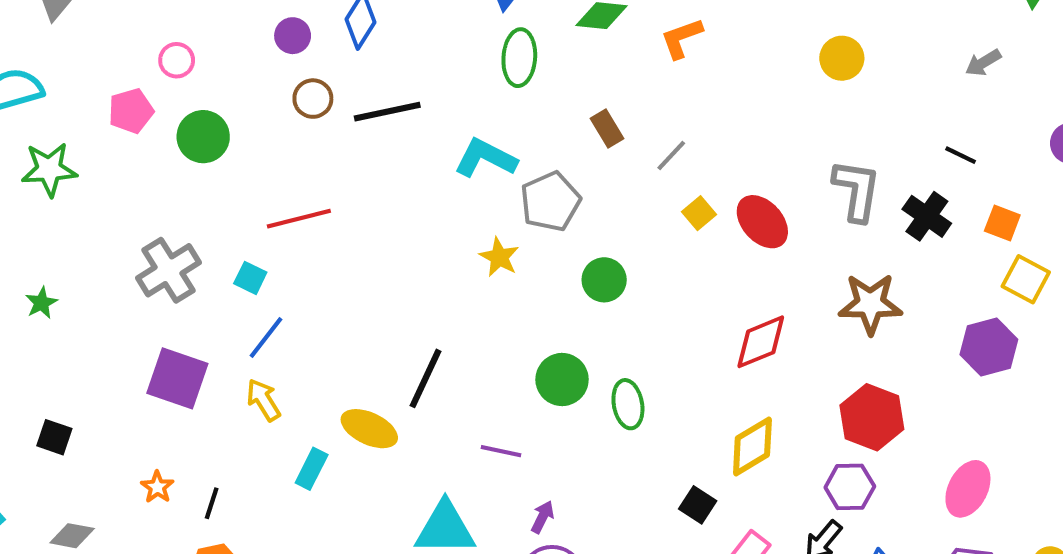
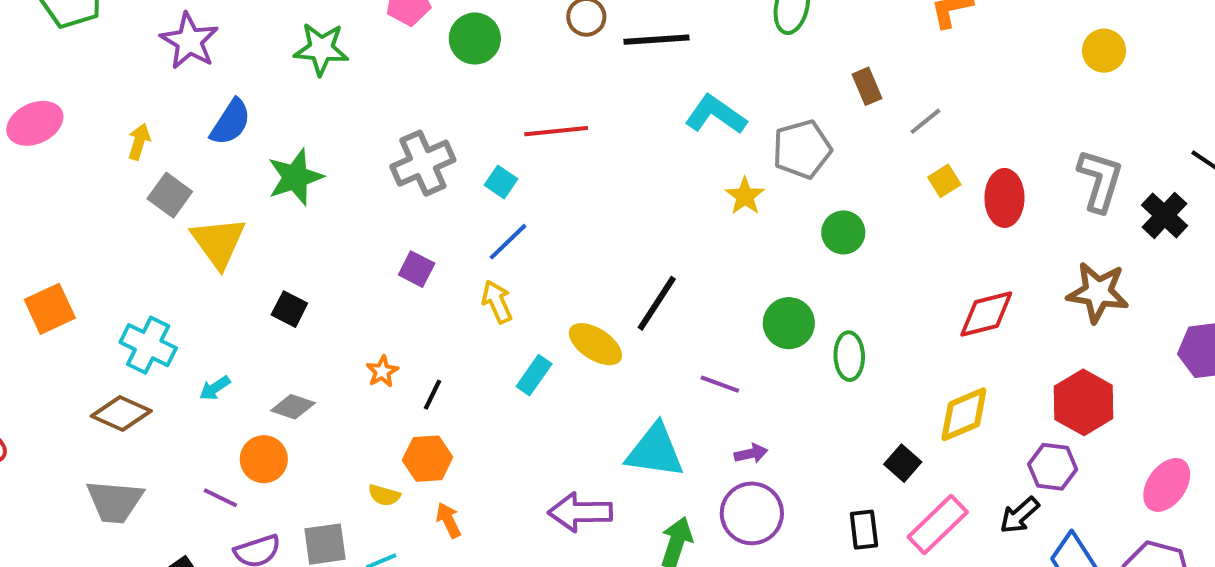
cyan L-shape: (486, 158) -> (716, 115), moved
red ellipse: (762, 222) -> (1004, 198), turned 34
green star: (41, 303) -> (295, 177), size x1.8
purple square: (177, 378) -> (417, 269), size x0.6
purple arrow: (542, 517) -> (751, 454), turned 44

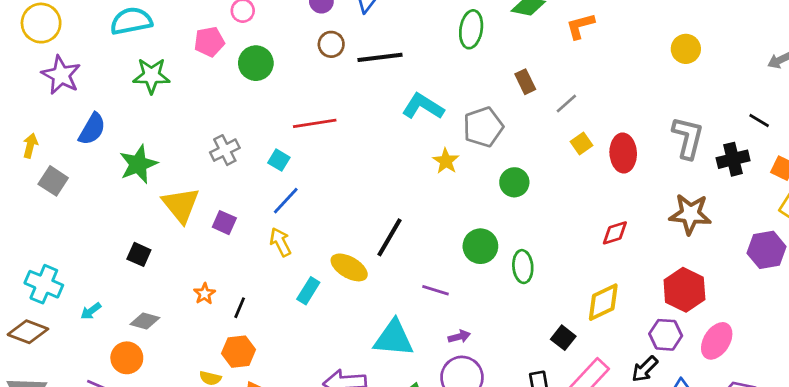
gray cross: (423, 163) -> (225, 150), size x0.7
black cross: (1165, 215) -> (733, 159), turned 36
yellow triangle: (218, 242) -> (181, 205), moved
red diamond: (986, 314) -> (615, 233), size x0.7
pink ellipse: (1167, 485) -> (717, 341), moved

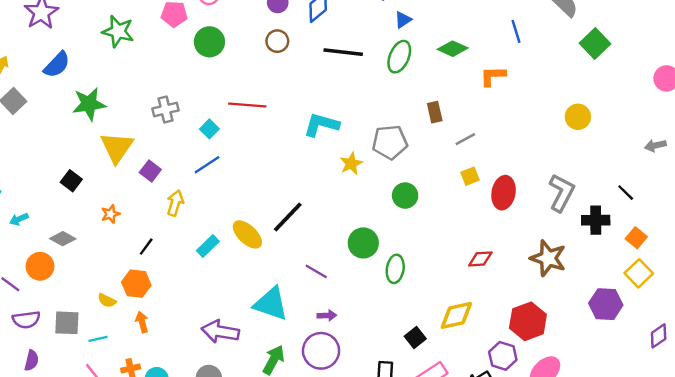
black line: (380, 57) -> (343, 52), moved
cyan L-shape: (423, 106) -> (321, 125), moved, turned -30
yellow arrow: (280, 242) -> (175, 203), moved, turned 30
orange star: (205, 294) -> (110, 214), moved

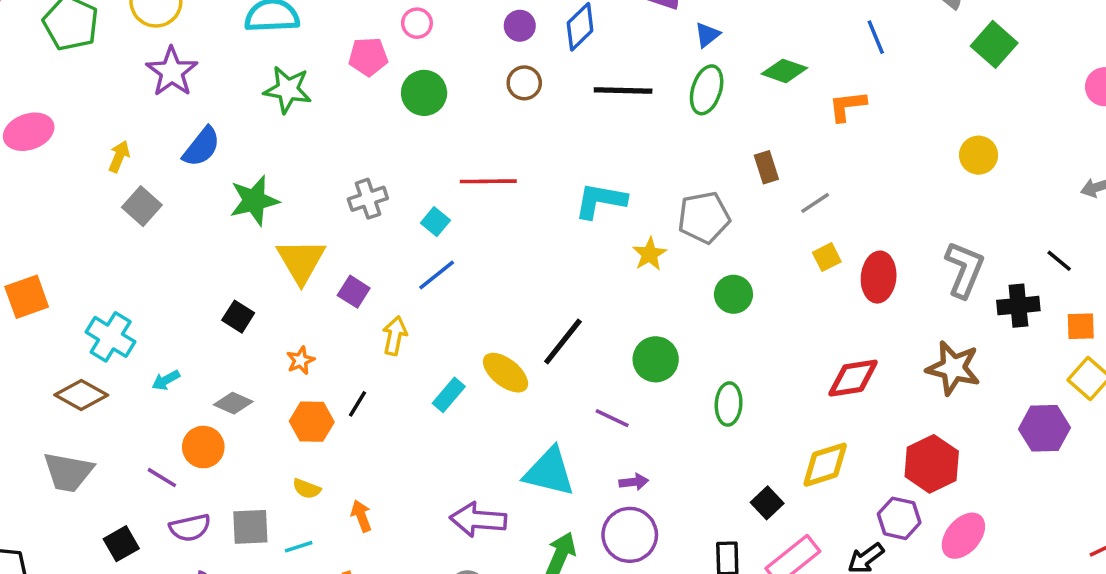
orange square: (636, 238) -> (1081, 326), turned -36
green circle: (363, 243) -> (656, 359), moved
red diamond: (480, 259) -> (853, 378), size x1.4
orange hexagon: (136, 284) -> (312, 422), moved

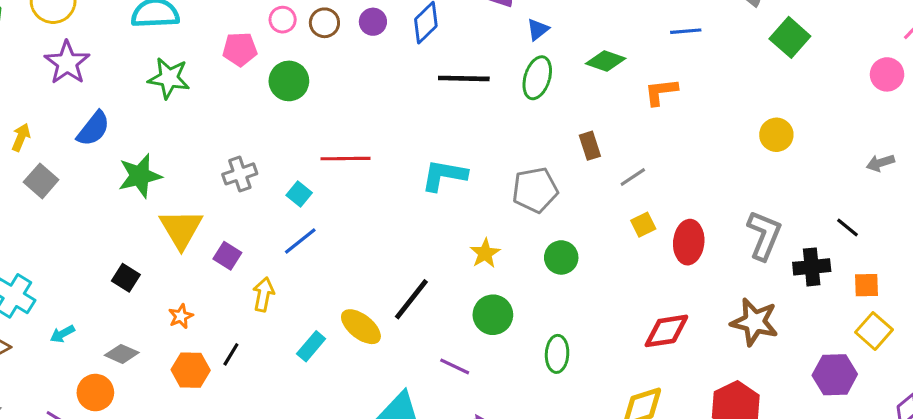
blue line: (876, 37) -> (686, 31), turned -72
brown circle: (524, 83) -> (324, 23), moved
yellow star: (650, 254) -> (485, 253), moved

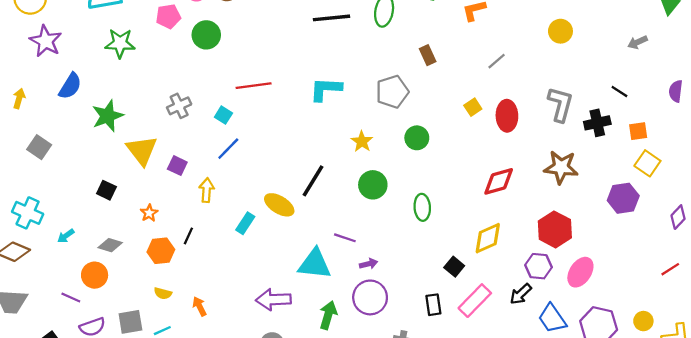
gray line: (633, 177) -> (497, 61), moved
gray square: (41, 181) -> (39, 147), moved
purple line: (455, 366) -> (345, 238), moved

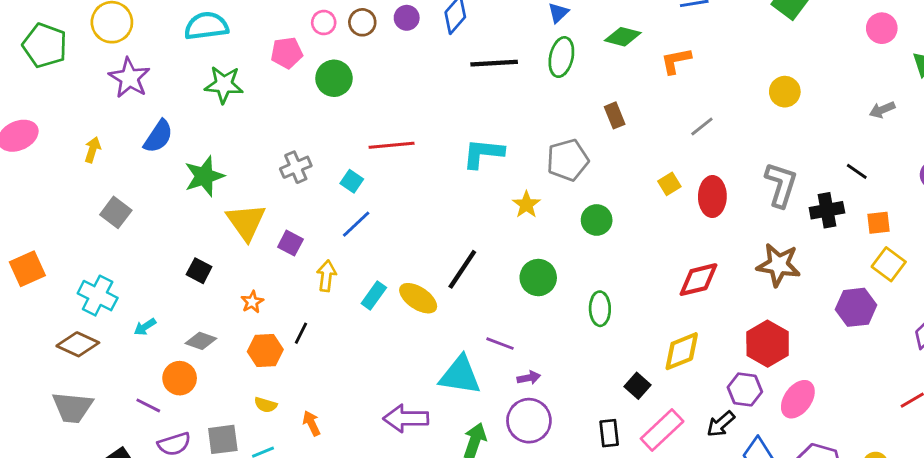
yellow star: (362, 141) -> (526, 205), moved
cyan rectangle: (245, 223) -> (374, 296), moved

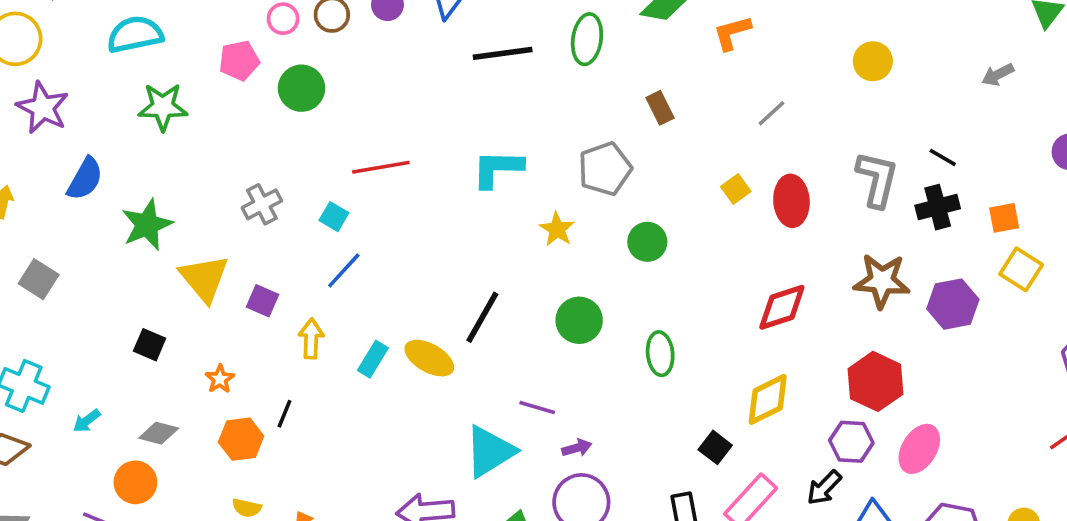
black line: (857, 171) -> (943, 157), moved
purple hexagon: (856, 307) -> (953, 304), moved
cyan triangle: (460, 375) -> (490, 451), turned -36

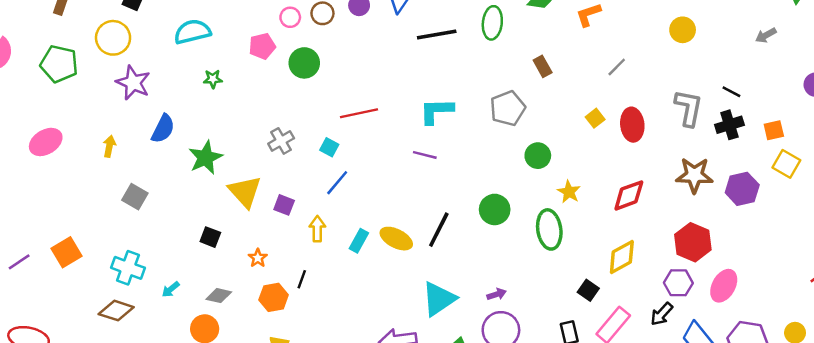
green star: (163, 107) -> (213, 79), size x0.6
yellow star: (557, 229) -> (569, 192), moved
black line: (482, 317) -> (439, 230), moved
green ellipse: (660, 354) -> (549, 229), size x1.4
purple line: (537, 407) -> (425, 155), moved

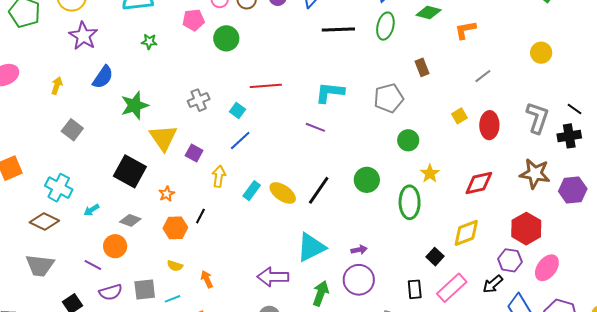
black square: (210, 237) -> (130, 171), size x1.8

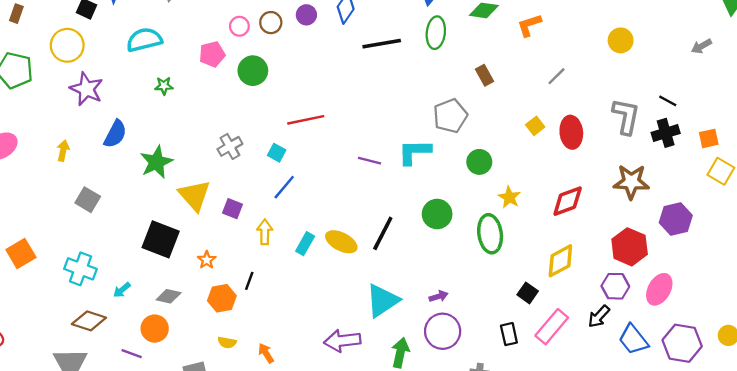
cyan L-shape: (330, 92) -> (414, 152), moved
purple hexagon: (573, 190) -> (676, 219), moved
brown diamond: (44, 221) -> (89, 321), moved

